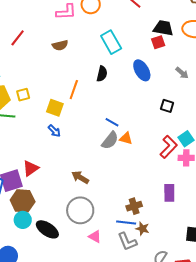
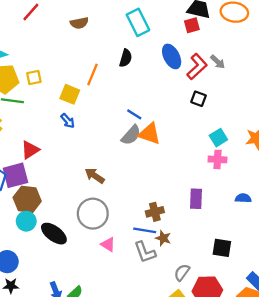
orange triangle: (126, 138) -> (149, 134), size x1.5
red L-shape: (169, 147) -> (197, 67), moved
red triangle: (31, 168) -> (30, 150), moved

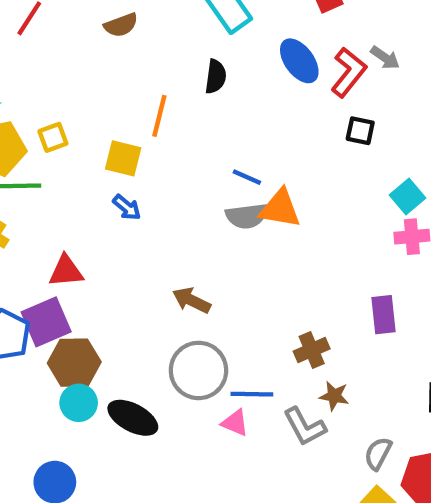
gray semicircle: (131, 135) -> (247, 216), turned 50
red triangle: (30, 150) -> (66, 271), turned 36
blue line: (145, 230) -> (252, 394), moved

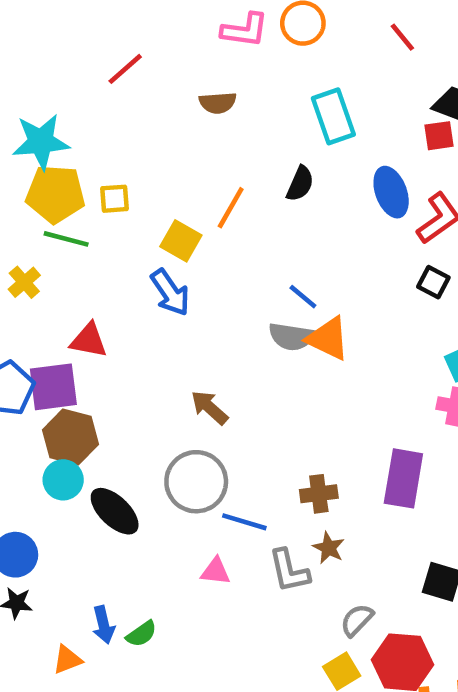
blue arrow: (127, 207) -> (170, 293), size x1.5
purple rectangle: (384, 315) -> (403, 478), size x1.4
pink triangle: (235, 423) -> (216, 571), moved, turned -32

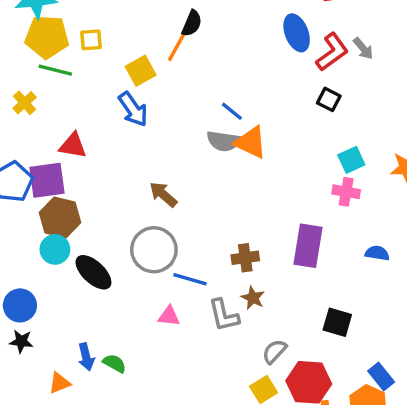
black semicircle: (300, 184) -> (192, 23), moved
yellow square: (181, 241) -> (141, 71), turned 32
green semicircle: (142, 634) -> (114, 363), turned -115

